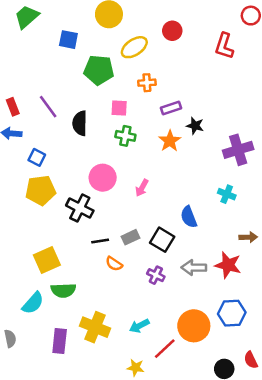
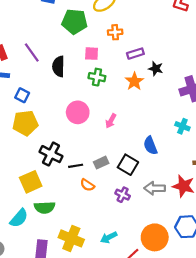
black cross: (80, 208) -> (51, 154), moved

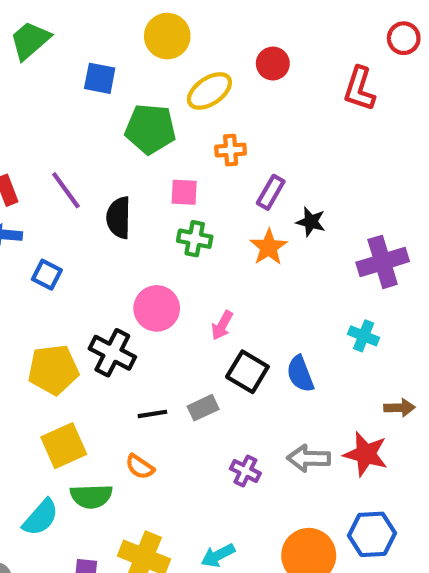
purple rectangle: (135, 54) -> (271, 192), turned -42
yellow pentagon: (25, 123) -> (53, 370), moved
black cross: (51, 154) -> (112, 353), moved
black square: (128, 165) -> (247, 372), moved
orange semicircle: (87, 185) -> (140, 467), moved

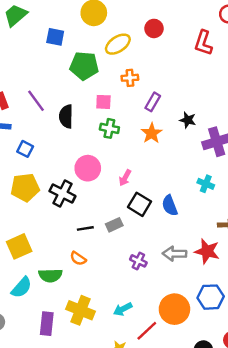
black star: (311, 222) -> (188, 120), moved
yellow pentagon: (53, 370) -> (25, 187), moved
yellow square: (64, 446) -> (19, 246), moved

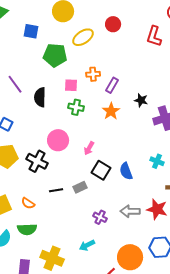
orange cross: (130, 78) -> (93, 74), moved
cyan cross: (206, 184) -> (157, 161), moved
orange semicircle: (78, 259) -> (28, 203), moved
cyan arrow: (123, 309) -> (87, 245), moved

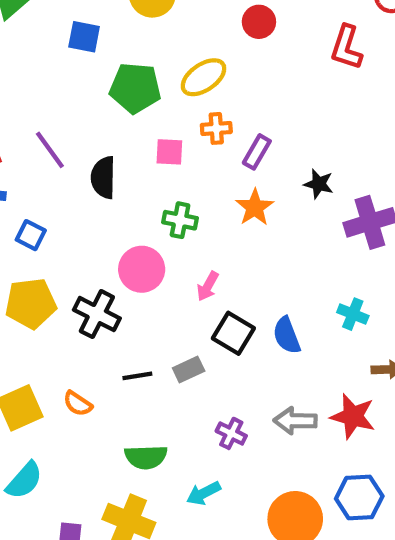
yellow ellipse: (83, 37) -> (203, 77), moved
green cross: (76, 107) -> (180, 220), moved
green semicircle: (27, 229) -> (146, 457), moved

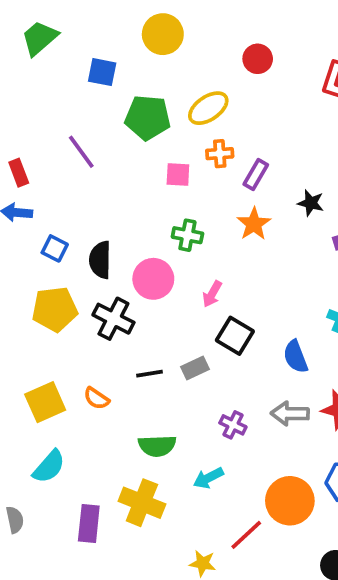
purple line: (50, 150) -> (81, 152), moved
black semicircle: (103, 178) -> (100, 260), moved
blue semicircle: (287, 335) -> (296, 357), moved

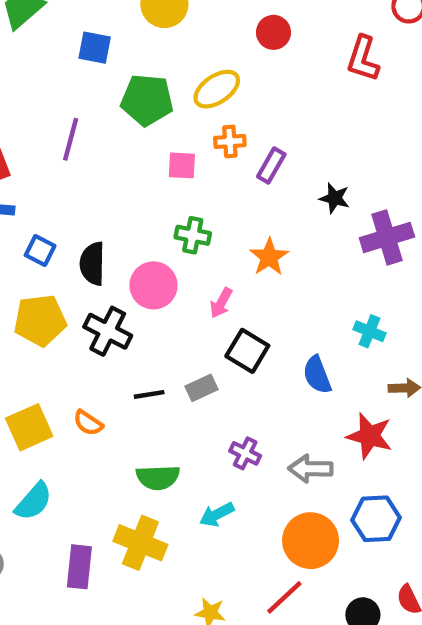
purple line: (81, 152) -> (71, 139), turned 51
orange star: (254, 224) -> (269, 257), moved
gray arrow: (290, 414) -> (311, 469), moved
red line: (246, 535) -> (284, 597), moved

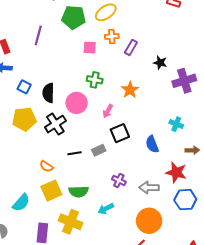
black cross: (108, 331) -> (55, 124), turned 30
black square: (247, 351) -> (120, 133), turned 36
yellow square: (29, 427) -> (51, 191), moved
blue hexagon: (376, 519) -> (185, 200), moved

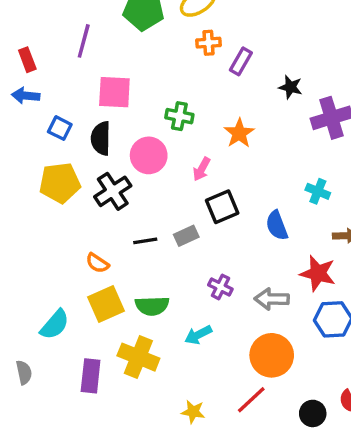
pink square: (90, 48) -> (114, 92), moved, size x1.5

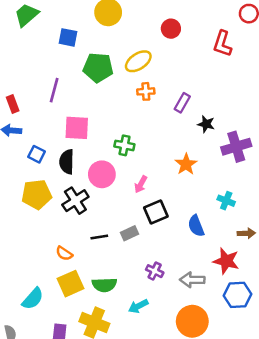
purple rectangle: (241, 61) -> (182, 103), moved
orange star: (239, 133) -> (186, 164), moved

